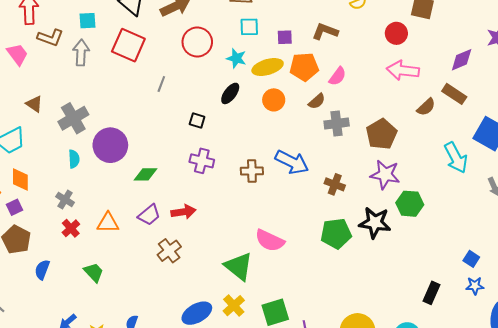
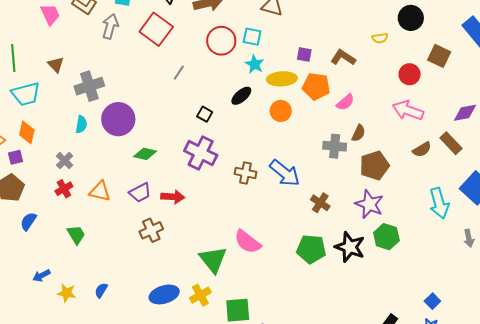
cyan square: (249, 27) -> (252, 37), moved
brown semicircle: (317, 101) -> (358, 133), moved, turned -36
purple cross: (202, 161) -> (201, 153), size x1.4

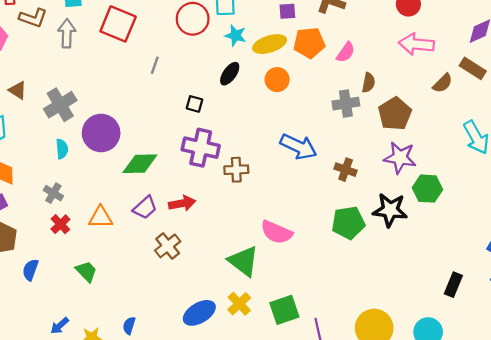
green diamond: (145, 154) -> (140, 164), size x1.4
brown cross: (245, 173) -> (236, 170), moved

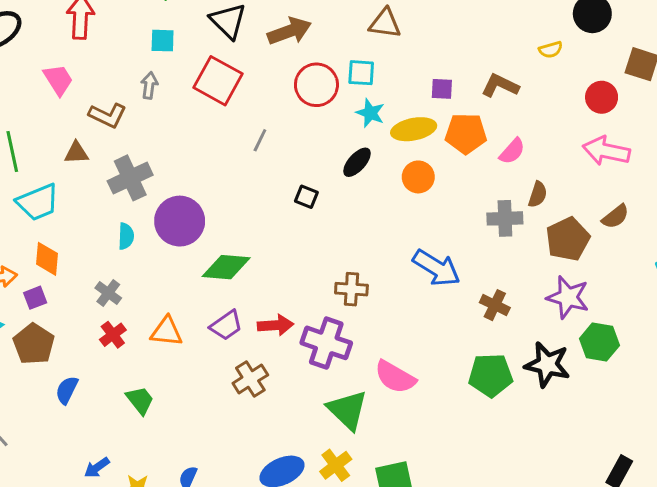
brown L-shape: (33, 18) -> (108, 115), moved
gray arrow: (67, 33) -> (149, 85), size x0.7
brown semicircle: (443, 83) -> (615, 217), moved
brown triangle: (18, 90) -> (76, 153), turned -42
purple cross: (201, 148) -> (326, 343), moved

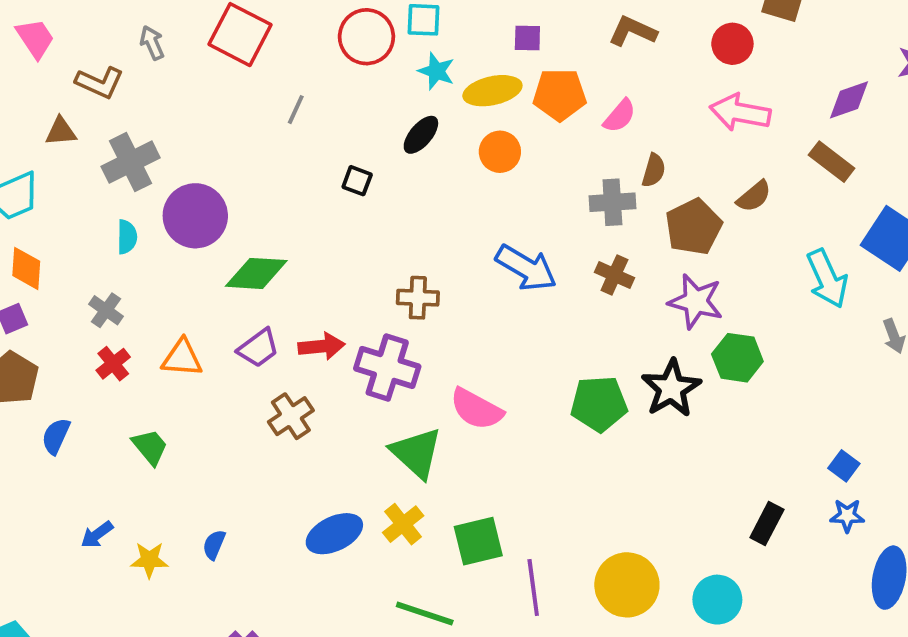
gray arrow: (149, 85) -> (152, 43), turned -30
brown L-shape: (500, 86) -> (633, 31), moved
brown cross: (495, 305) -> (614, 275), moved
black star: (547, 365) -> (671, 388), turned 30

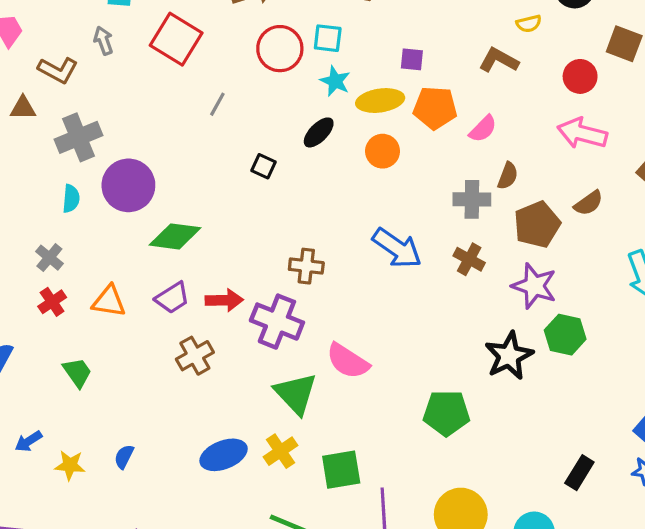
green pentagon: (599, 404) -> (446, 413), moved

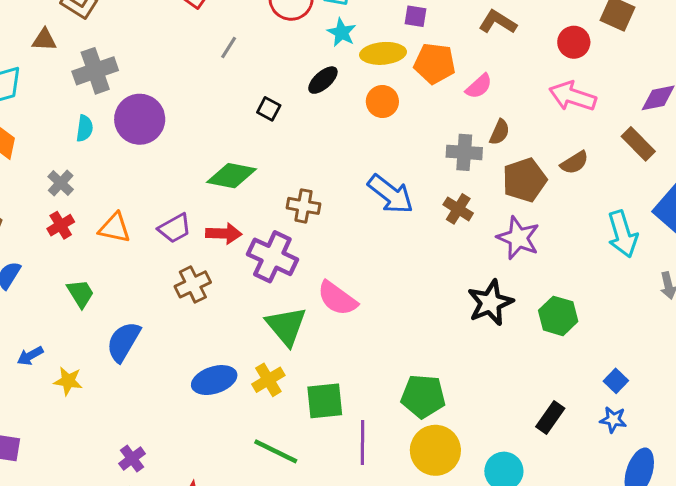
green diamond: (175, 236) -> (231, 176), moved
green hexagon: (565, 335) -> (558, 316), moved
green pentagon: (446, 413) -> (423, 396), moved
blue semicircle: (124, 457) -> (123, 342), moved, size x1.8

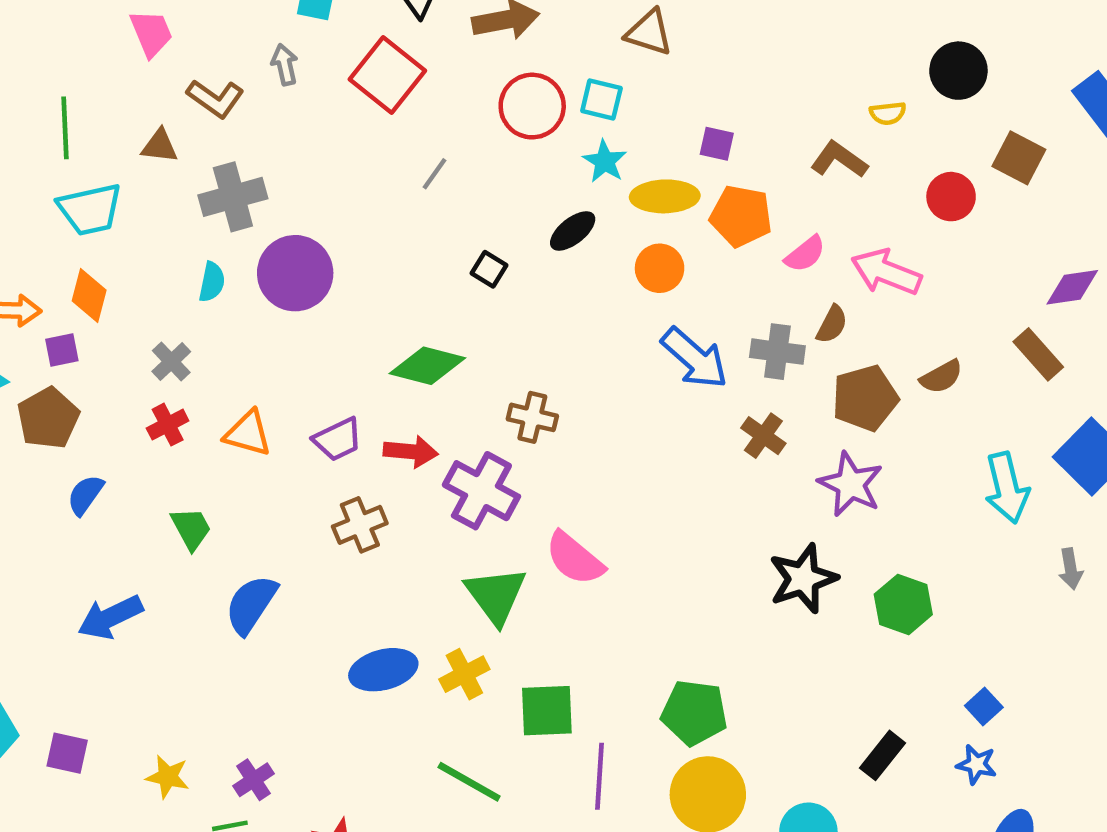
pink arrow: (573, 96) -> (886, 272), moved
blue arrow: (391, 194) -> (694, 358), moved
blue arrow: (30, 356) -> (110, 617), size x1.6
yellow star: (68, 381) -> (168, 777), moved

